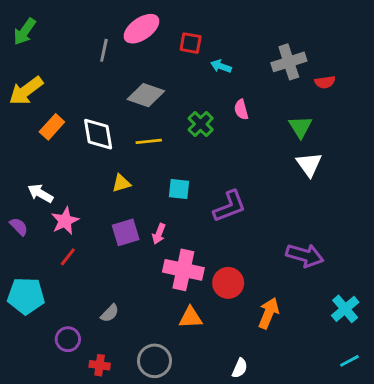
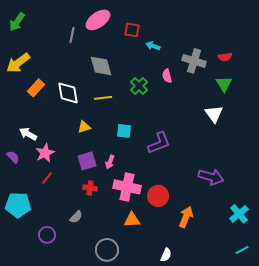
gray cross: (289, 62) -> (194, 61), moved, turned 35
gray diamond: (146, 95) -> (101, 66), turned 55
green triangle: (300, 127) -> (224, 84), moved
red cross: (100, 365) -> (90, 188), moved

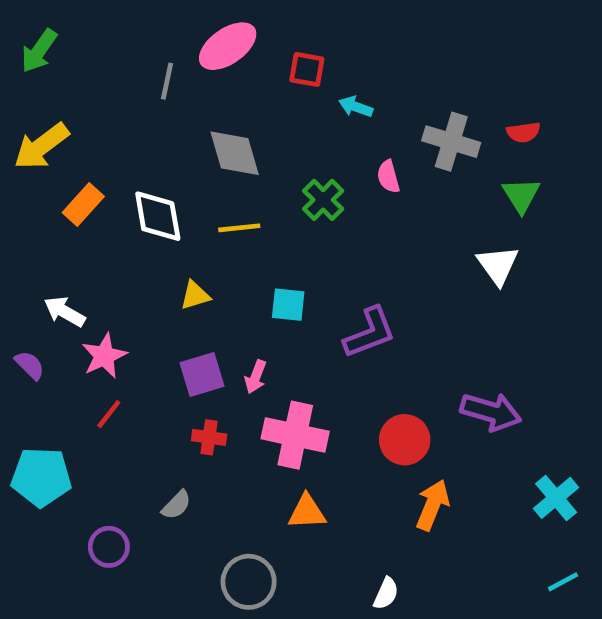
red circle: (158, 196) -> (405, 440), moved

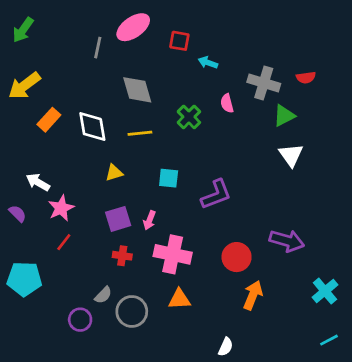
green triangle: (521, 195) -> (284, 116), moved, turned 35
purple circle: (109, 547) -> (80, 320), moved
gray circle: (249, 582) -> (132, 311), moved

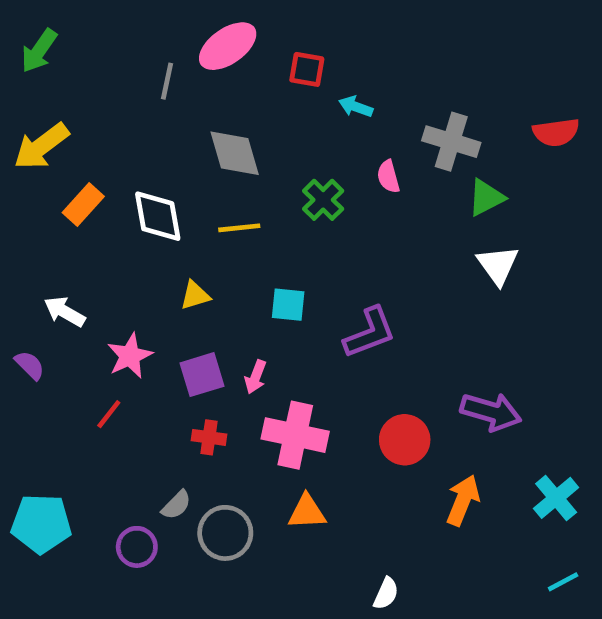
red semicircle: (306, 78) -> (556, 132), moved, size x1.4
pink star: (61, 208) -> (130, 356), moved
cyan pentagon: (24, 279) -> (41, 524), moved
orange arrow: (253, 295) -> (463, 500), moved

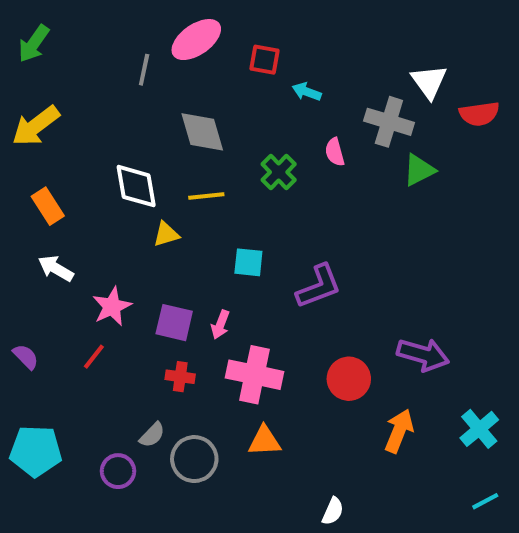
orange rectangle: (83, 204) -> (48, 206), moved, turned -75
white triangle: (498, 265) -> (429, 82), moved
yellow triangle: (195, 295) -> (166, 234), moved
purple semicircle: (30, 365) -> (26, 357), moved
purple square: (202, 375) -> (174, 323), turned 30

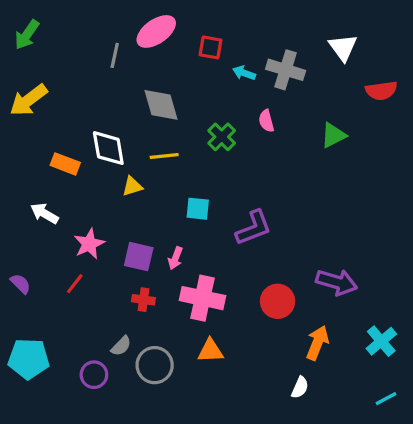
white triangle: (429, 82) -> (343, 47), moved
gray cross: (389, 122) -> (286, 70), moved
orange rectangle: (48, 206) -> (65, 164), moved, turned -36
white semicircle: (333, 511) -> (300, 387), moved

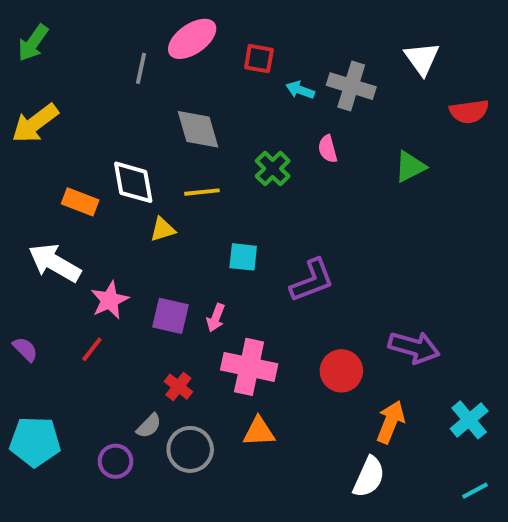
white arrow: (44, 213) -> (55, 263), size x1.5
red cross: (143, 300) -> (178, 387), moved, turned 30
white semicircle: (300, 387) -> (369, 477), size x1.5

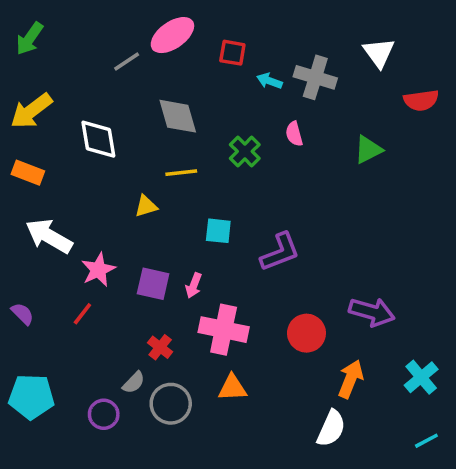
gray line: (141, 68) -> (127, 62), turned 44
white diamond: (133, 182) -> (98, 139), moved
orange rectangle: (80, 202) -> (28, 173), moved

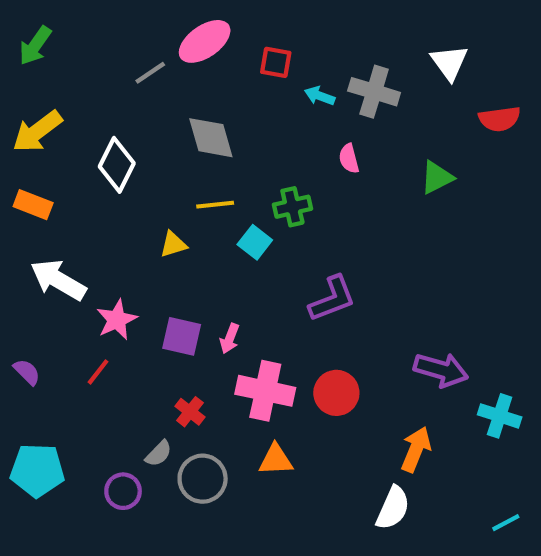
white diamond: (98, 139) -> (117, 165), turned 36
green cross: (245, 151) -> (292, 207), moved, turned 32
cyan square: (218, 231) -> (255, 242), moved, turned 32
red circle: (306, 333) -> (336, 393), moved
cyan cross: (421, 377) -> (500, 416), moved, turned -32

